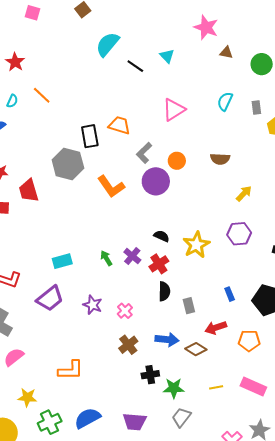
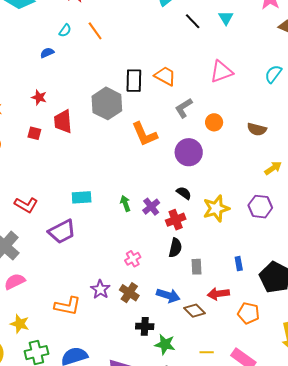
purple circle: (156, 181) -> (189, 152), moved
purple star: (93, 305) -> (100, 289), moved
brown cross: (128, 345) -> (129, 293), turned -30

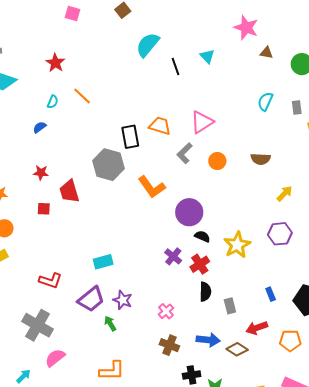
black line: (193, 21) -> (176, 67), turned 36
pink triangle: (221, 72) -> (202, 122), moved
purple circle: (189, 152) -> (189, 212), moved
green arrow: (125, 203) -> (110, 323), moved
purple star: (100, 289) -> (123, 300), moved

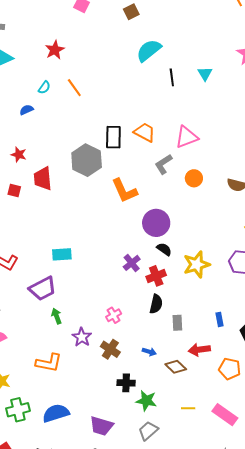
purple star: (123, 300) -> (82, 337), moved
blue arrow: (208, 340) -> (149, 352), size x0.6

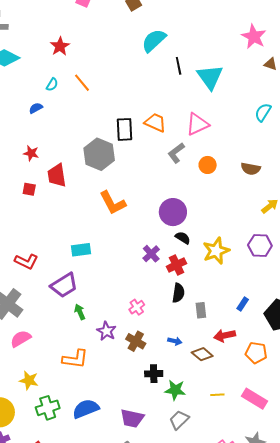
cyan triangle: (205, 74) -> (210, 77), moved, size x1.8
orange L-shape: (124, 191) -> (113, 203), moved
blue rectangle: (220, 319) -> (243, 304), turned 48

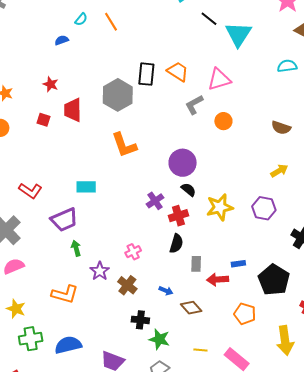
black line: (179, 66) -> (209, 19), turned -48
cyan semicircle: (263, 112) -> (287, 66), moved, turned 42
brown semicircle: (251, 169) -> (281, 128), moved
blue rectangle: (243, 304) -> (238, 264), turned 40
red arrow: (225, 336) -> (218, 279), moved

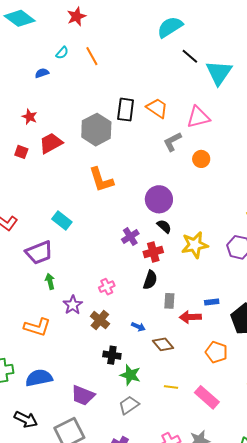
red trapezoid: (73, 110) -> (51, 143), turned 60
cyan rectangle: (86, 187) -> (62, 220), turned 36

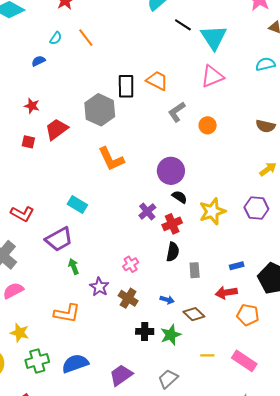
pink triangle: (198, 117) -> (212, 76), moved
red arrow: (190, 317) -> (226, 293), moved
green star: (130, 375) -> (171, 335), moved, turned -30
purple trapezoid: (83, 395) -> (121, 375), turned 130

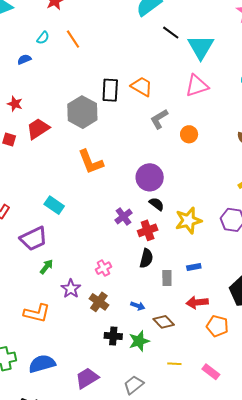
green arrow: (74, 266) -> (46, 267), turned 56
blue rectangle: (237, 266) -> (194, 267), moved
pink rectangle: (244, 361) -> (211, 372), size x0.7

